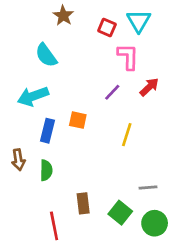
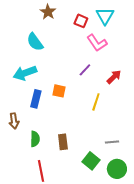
pink L-shape: (128, 57) -> (97, 43), turned 145
red arrow: (149, 87) -> (114, 77), moved
green semicircle: (46, 170) -> (35, 139), moved
brown rectangle: (83, 203) -> (63, 142), moved

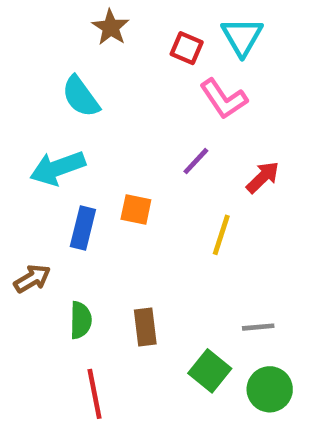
brown arrow: (14, 121) -> (32, 279), turned -112

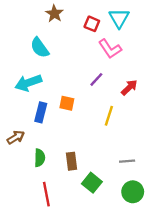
green square: (210, 371) -> (92, 183), moved

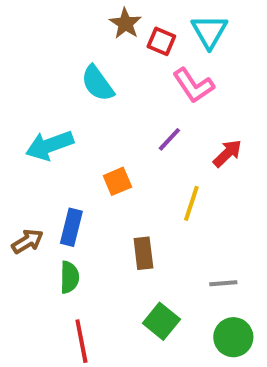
brown star: (54, 14) -> (125, 23), moved
cyan semicircle: (40, 48) -> (97, 83), moved
orange square: (67, 103) -> (117, 181), turned -35
blue rectangle: (41, 112) -> (71, 227), moved
brown rectangle: (71, 161) -> (143, 253), moved

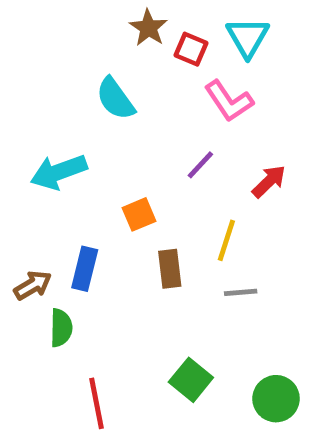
brown rectangle: (143, 253) -> (170, 269), moved
green semicircle: (69, 277) -> (61, 328), moved
gray line: (223, 283) -> (241, 292), moved

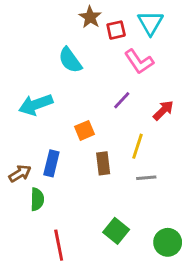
red square: (191, 49) -> (116, 30), turned -36

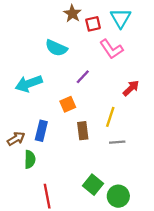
cyan semicircle: (70, 60) -> (56, 48), turned -30
purple line: (122, 100) -> (83, 77), moved
green circle: (168, 242) -> (118, 196), moved

